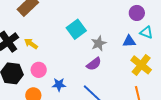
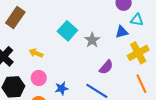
yellow arrow: (31, 44) -> (36, 53), moved
purple semicircle: (94, 64) -> (106, 67), moved
yellow cross: (141, 65) -> (138, 53), turned 35

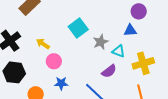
cyan triangle: (137, 20) -> (119, 51), moved
blue triangle: (122, 32) -> (130, 30), moved
pink circle: (39, 78) -> (54, 61), moved

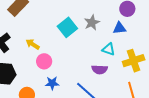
gray star: (101, 42) -> (92, 23), moved
purple semicircle: (109, 71) -> (100, 69), turned 42

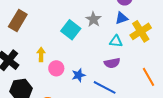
yellow arrow: (33, 44) -> (41, 54), turned 72
yellow cross: (134, 61) -> (141, 31), moved
blue star: (52, 83) -> (79, 75), moved

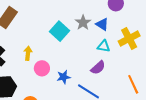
blue triangle: (122, 18) -> (102, 24), moved, turned 48
purple semicircle: (112, 63) -> (98, 68), turned -35

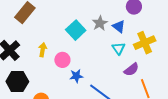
cyan triangle: (104, 46) -> (119, 48), turned 40
pink circle: (42, 68) -> (62, 60), moved
purple semicircle: (98, 68) -> (131, 70), moved

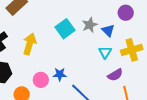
yellow arrow: (43, 50) -> (30, 44), size x1.5
pink circle: (62, 60) -> (41, 80), moved

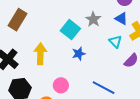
blue triangle: (108, 31) -> (121, 19), moved
blue star: (60, 74) -> (79, 54), moved

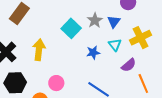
blue triangle: (121, 19) -> (114, 22), moved, turned 32
blue star: (79, 54) -> (93, 53), moved

